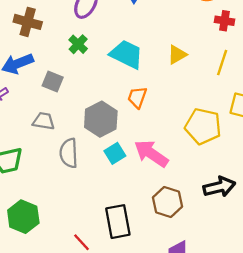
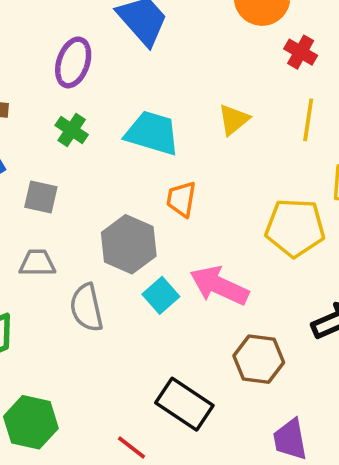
red cross: (225, 21) -> (301, 52), turned 30
black rectangle: (118, 222) -> (184, 404), turned -36

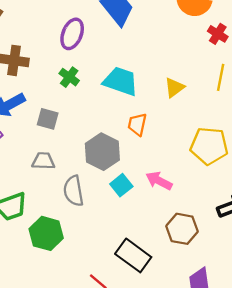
yellow triangle: (234, 120) -> (174, 88), moved
pink arrow: (219, 286) -> (159, 181), size x0.7
green hexagon: (31, 422) -> (46, 233), moved

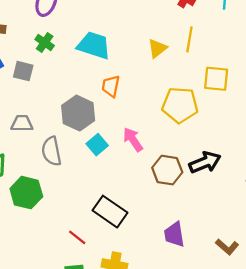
yellow triangle: (174, 88) -> (157, 48), moved
gray square: (48, 119) -> (23, 71), moved
pink arrow: (159, 181) -> (133, 140), turned 30
brown hexagon: (182, 229) -> (167, 170), moved

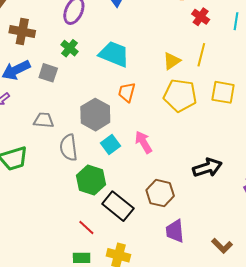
yellow pentagon: (180, 105) -> (180, 95), moved
brown hexagon: (167, 170) -> (160, 193), moved
green hexagon: (26, 193) -> (91, 180), moved

